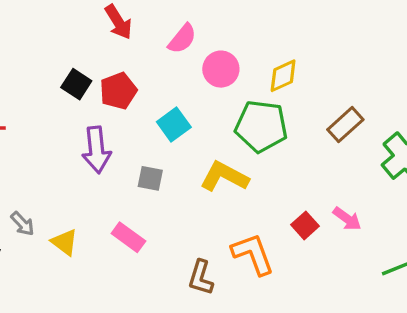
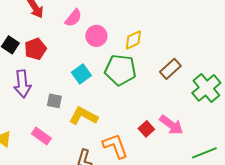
cyan square: (174, 125) -> (81, 74), moved
yellow L-shape: (224, 177) -> (83, 116), moved
pink arrow: (347, 219) -> (171, 125), size x1.4

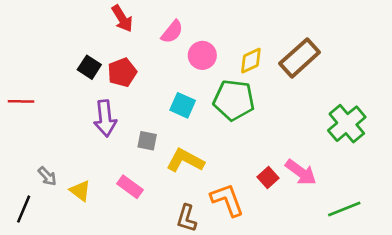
brown rectangle: (170, 69) -> (300, 58), moved, size x1.4
cyan square: (81, 74) -> (183, 105), turned -30

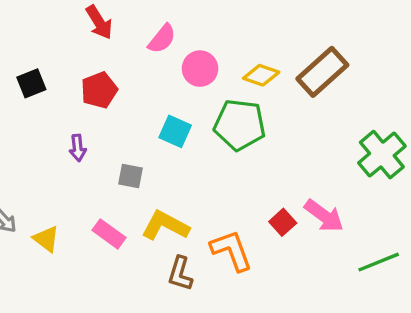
yellow diamond: (251, 61) -> (261, 75), turned 44
black square: (89, 67) -> (31, 83), moved, turned 35
purple arrow: (105, 118) -> (78, 148), size x0.6
yellow L-shape: (185, 160) -> (165, 226), moved

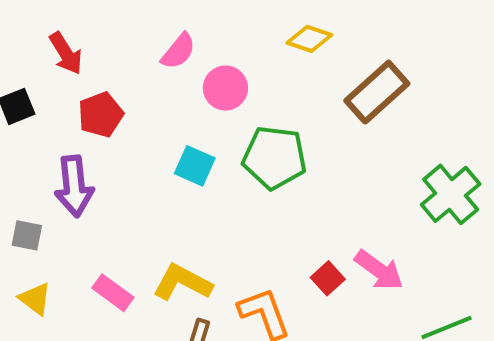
red arrow: (99, 22) -> (66, 53), moved
yellow diamond: (261, 75) -> (309, 39), moved
purple arrow: (78, 148) -> (74, 186), size x1.8
gray square: (131, 176) -> (27, 235), moved

